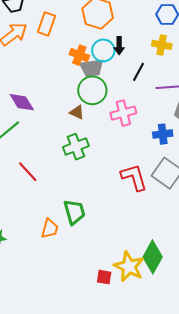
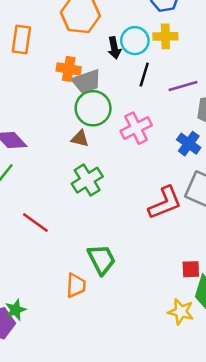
cyan circle: (103, 50) -> (135, 41), moved
blue cross: (163, 134) -> (189, 144), turned -36
red L-shape: (134, 177) -> (165, 203), turned 96
yellow star: (129, 267) -> (181, 312), size x0.7
red square: (104, 277) -> (191, 269), moved

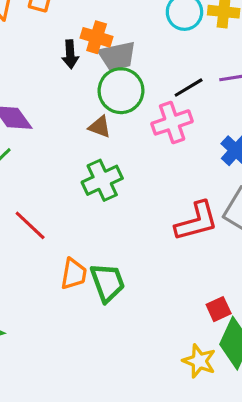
black arrow: (114, 48) -> (70, 54), moved
black line: (144, 75) -> (189, 88), moved, turned 35
red square: (191, 269) -> (219, 309), turned -30
orange trapezoid: (76, 285) -> (74, 274), moved

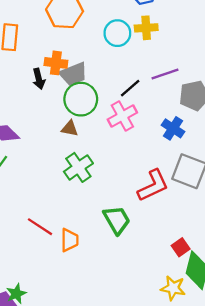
red line: (30, 225) -> (40, 227), moved
green trapezoid: (108, 282) -> (117, 220), moved

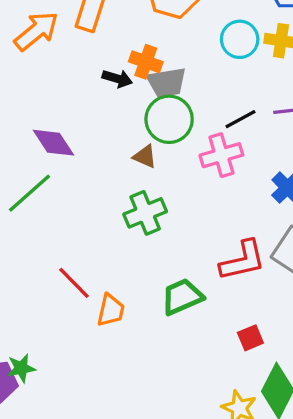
black arrow: (39, 79) -> (117, 79), turned -72
green trapezoid: (117, 220) -> (182, 297), turned -96
red square: (181, 247) -> (250, 338), moved

